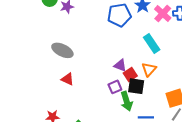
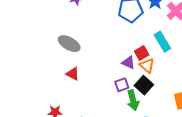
orange triangle: (149, 69) -> (147, 66), moved, turned -35
red square: (130, 74) -> (142, 53), moved
black square: (136, 86) -> (144, 85), turned 30

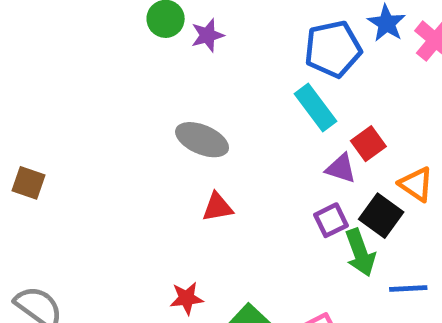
cyan rectangle: (162, 42) -> (316, 108), moved
orange triangle: (147, 66) -> (416, 184), moved
red triangle: (73, 74) -> (218, 207), turned -32

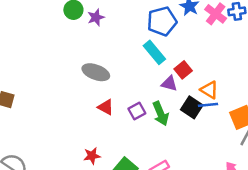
red triangle: (218, 207) -> (106, 107), turned 42
purple square: (331, 220) -> (137, 111), moved
green arrow: (360, 253) -> (161, 114), moved
blue line: (408, 288) -> (208, 105), moved

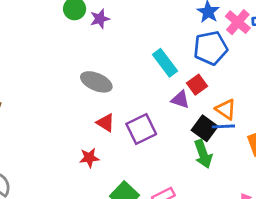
blue pentagon: (162, 21) -> (210, 48), moved
purple square: (137, 111) -> (141, 129), size x1.5
green arrow: (161, 114) -> (203, 154), moved
red star: (92, 156) -> (89, 158), moved

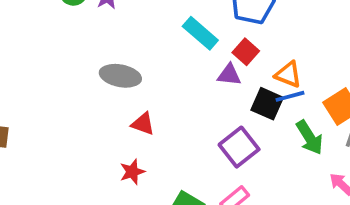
purple square: (141, 129) -> (239, 147), moved
green arrow: (203, 154) -> (310, 137), moved

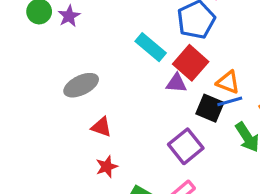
red square: (246, 52) -> (191, 63), size x1.5
gray ellipse: (120, 76) -> (81, 85), turned -36
red star: (132, 172) -> (107, 167), moved

